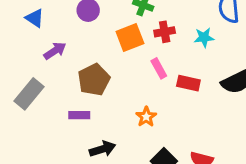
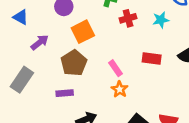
orange square: (130, 38) -> (83, 32), moved
pink rectangle: (159, 68) -> (115, 68), moved

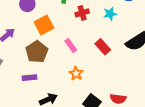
red rectangle: (152, 58) -> (103, 47), turned 42
pink rectangle: (115, 68) -> (71, 46), moved

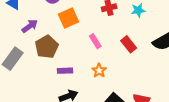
brown pentagon: (37, 52) -> (47, 47), moved
purple rectangle: (29, 78) -> (65, 71), moved

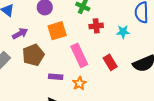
pink rectangle: (95, 41) -> (79, 55), size x1.6
purple rectangle: (65, 71) -> (56, 77), moved

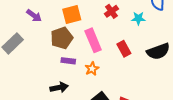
red cross: (96, 26) -> (111, 11), turned -32
purple arrow: (20, 34) -> (34, 16), turned 63
brown pentagon: (33, 55) -> (62, 38), moved

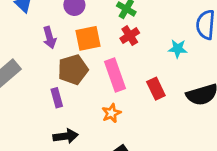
red cross: (111, 11) -> (130, 36), moved
purple arrow: (34, 16) -> (49, 38), moved, turned 35
purple rectangle: (68, 61) -> (57, 98), moved, turned 64

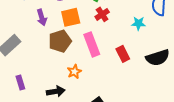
purple rectangle: (57, 98) -> (20, 82), moved
orange star: (111, 113) -> (74, 72), moved

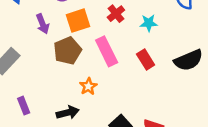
cyan star: (138, 23) -> (149, 23), moved

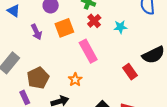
brown pentagon: (67, 51) -> (38, 78), moved
red rectangle: (146, 60) -> (130, 72), moved

